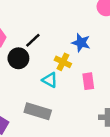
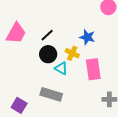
black circle: (18, 58) -> (48, 54), moved
pink rectangle: (88, 81) -> (93, 69), size x1.5

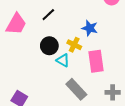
black line: (47, 35) -> (48, 15), moved
gray rectangle: (51, 94) -> (76, 89), moved, turned 30

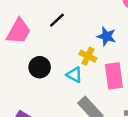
black circle: (49, 46) -> (40, 67), moved

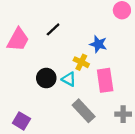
black circle: (40, 67) -> (46, 78), moved

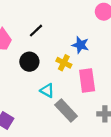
black circle: (46, 78) -> (29, 62), moved
cyan triangle: (69, 79) -> (47, 91), moved

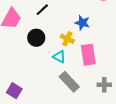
cyan triangle: (47, 91) -> (59, 57), moved

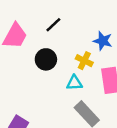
cyan triangle: (59, 57) -> (74, 83), turned -32

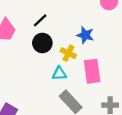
black circle: (46, 59) -> (42, 43), moved

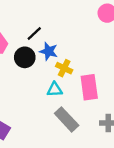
blue star: (85, 35) -> (49, 51), moved
black circle: (42, 43) -> (25, 57), moved

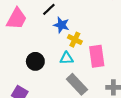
black circle: (25, 57) -> (35, 61), moved

